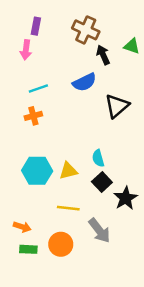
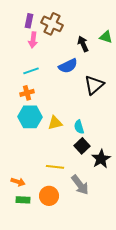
brown cross: (86, 30) -> (52, 24), moved
pink arrow: (26, 50) -> (33, 40), moved
cyan hexagon: (37, 171) -> (30, 117), moved
yellow triangle: (68, 171) -> (55, 123), moved

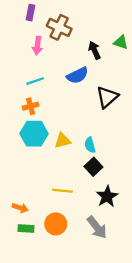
purple rectangle: (29, 21) -> (31, 13), moved
black star: (101, 159) -> (107, 196), moved
gray arrow: (80, 185) -> (97, 227), moved

